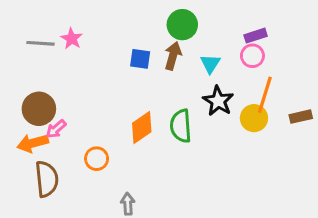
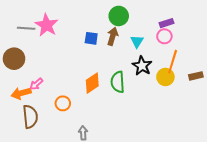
pink star: (72, 39) -> (47, 25), size x1.6
brown circle: (39, 109) -> (14, 59), moved

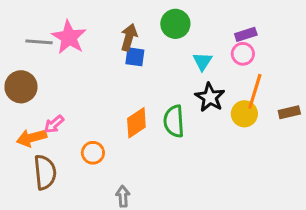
brown arrow: (113, 36) -> (129, 37), moved

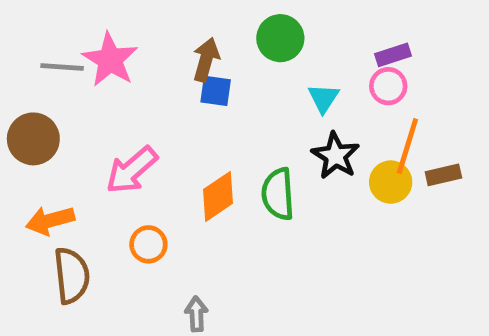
brown rectangle: (289, 112) -> (443, 175), moved
pink arrow: (54, 124) -> (132, 170), moved, size x1.6

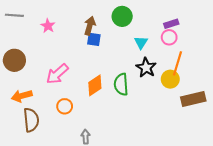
pink star: (110, 60) -> (48, 26), size x0.6
gray line: (62, 67) -> (14, 15), moved
brown rectangle: (443, 175) -> (193, 99), moved, size x1.6

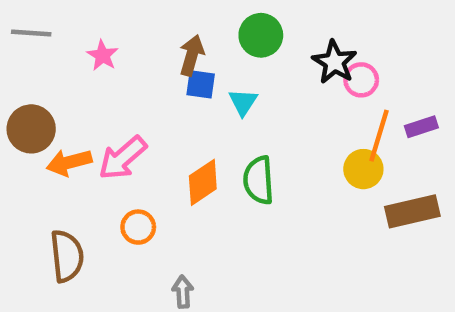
purple rectangle: (171, 24) -> (421, 127), moved
cyan triangle: (141, 43) -> (243, 102), moved
black star: (146, 68) -> (334, 62), moved
orange arrow: (22, 96) -> (69, 162), moved

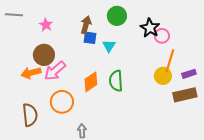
purple rectangle: (421, 127) -> (189, 74), moved
brown circle: (31, 129) -> (44, 55), moved
orange circle: (138, 227) -> (62, 102), size x1.5

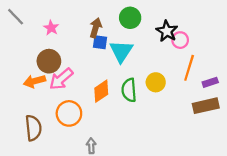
gray line: (14, 15) -> (16, 17), turned 42
cyan triangle: (109, 46) -> (121, 51), size x1.6
yellow circle: (163, 76) -> (156, 82), moved

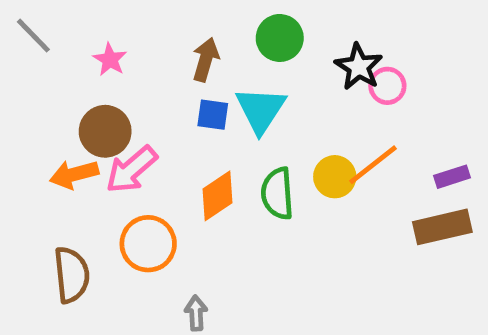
blue square: (100, 42) -> (213, 115), moved
orange line: (189, 68) -> (373, 165), moved, turned 35

